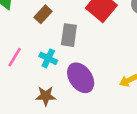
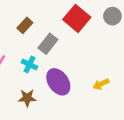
gray rectangle: (69, 35) -> (48, 44), turned 30

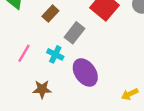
yellow arrow: (101, 84) -> (130, 94), moved
brown star: (27, 98) -> (42, 89), moved

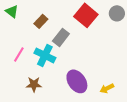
cyan cross: (55, 54) -> (45, 55), size x1.5
purple ellipse: (85, 72) -> (77, 81), moved

